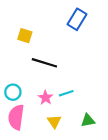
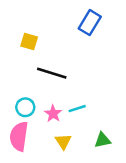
cyan circle: (13, 92) -> (25, 107), moved

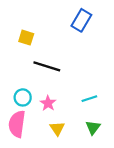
cyan line: (77, 109) -> (89, 99), moved
green triangle: (102, 140) -> (93, 127), turned -42

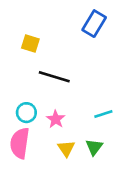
green triangle: (93, 127) -> (94, 147), moved

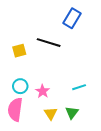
yellow square: (30, 43) -> (19, 51), moved, turned -32
black line: (54, 77) -> (49, 43), moved

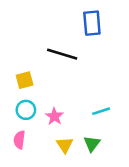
blue rectangle: (72, 18) -> (92, 23), turned -36
yellow square: (19, 51) -> (25, 80), moved
pink semicircle: (15, 109) -> (19, 140), size x0.6

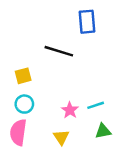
pink star: (54, 116) -> (70, 110), moved
pink semicircle: (19, 140) -> (18, 132), size x1.5
green triangle: (92, 144) -> (103, 131), moved, turned 42

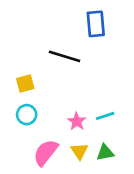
green triangle: (103, 131) -> (105, 153), moved
pink semicircle: (18, 132) -> (46, 153), moved, turned 30
yellow triangle: (61, 137) -> (79, 151), moved

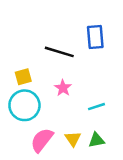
blue rectangle: (96, 24) -> (95, 37), moved
cyan circle: (27, 115) -> (24, 105), size x1.6
pink star: (77, 121) -> (63, 88), moved

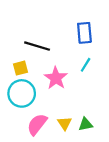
black line: (59, 52) -> (37, 46), moved
pink star: (63, 88) -> (56, 78), size x1.5
cyan line: (96, 107) -> (86, 65), moved, turned -40

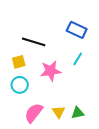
blue rectangle: (84, 33) -> (77, 30), turned -60
pink star: (56, 78) -> (51, 71), turned 30
cyan circle: (22, 93) -> (20, 85), size x0.7

